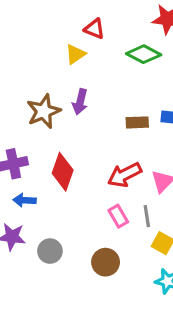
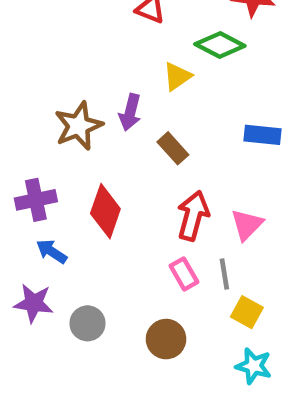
yellow triangle: (75, 54) -> (177, 76), moved
brown rectangle: (137, 122) -> (173, 148), moved, turned 50
red arrow: (125, 175) -> (193, 216), turned 132
blue arrow: (25, 200) -> (52, 252), turned 30

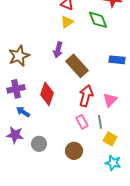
green diamond: (220, 45) -> (98, 20), turned 40
yellow triangle: (177, 76) -> (67, 22), moved
brown star: (79, 126) -> (19, 56), moved
brown rectangle: (173, 148) -> (77, 66), size x1.6

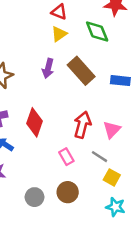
brown rectangle: (77, 66) -> (81, 71), moved
pink rectangle: (82, 122) -> (66, 157), moved
gray line: (100, 122) -> (99, 157), turned -48
gray circle: (39, 144) -> (35, 197), moved

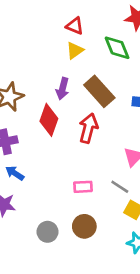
red diamond: (35, 122) -> (49, 120), moved
red arrow: (82, 125) -> (88, 128), moved
pink rectangle: (66, 157) -> (83, 187), turned -63

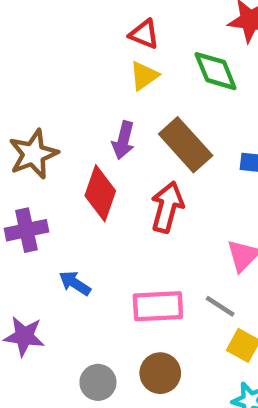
blue arrow: (15, 173) -> (75, 283), moved
pink rectangle: (83, 187) -> (158, 306), size x1.5

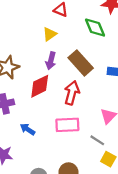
yellow triangle: (144, 76) -> (50, 34), moved
red diamond: (100, 193) -> (40, 86), turned 45
pink rectangle: (158, 306) -> (67, 125), moved

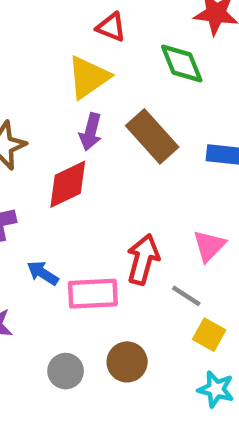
yellow triangle: (50, 34) -> (88, 77), size x1.5
red arrow: (72, 93) -> (143, 259), moved
pink rectangle: (67, 125) -> (93, 294), moved

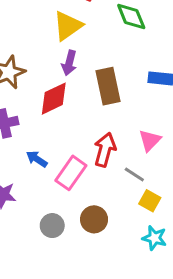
brown rectangle: (152, 136) -> (108, 86), moved, turned 30
pink rectangle: (93, 294) -> (71, 173), turned -52

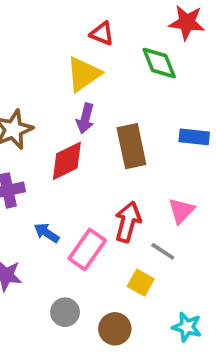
yellow square: (150, 201) -> (141, 283), moved
brown circle: (94, 219) -> (115, 329), moved

